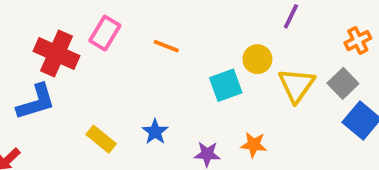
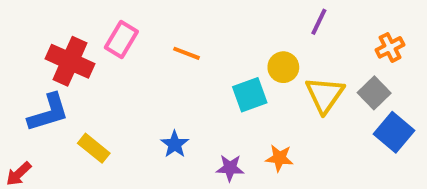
yellow rectangle: (101, 139) -> (94, 148), moved

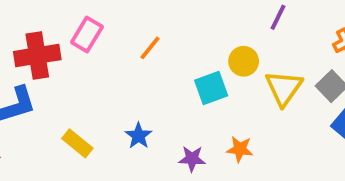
orange line: (187, 53) -> (150, 48), turned -72
red cross: (70, 61) -> (37, 56), turned -33
yellow rectangle: (94, 148) -> (77, 143), moved

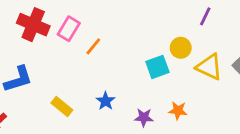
orange line: (150, 48) -> (93, 46), moved
red cross: (37, 56) -> (33, 25), moved, turned 32
yellow triangle: (284, 88) -> (209, 67), turned -40

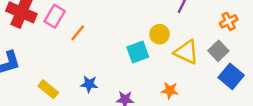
blue star: (106, 101) -> (89, 84), turned -30
orange star: (178, 111) -> (170, 90), moved

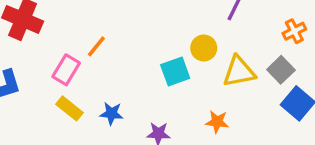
pink rectangle: (55, 16) -> (66, 70), moved
yellow triangle: (186, 52) -> (239, 71), turned -36
yellow rectangle: (48, 89) -> (69, 108), moved

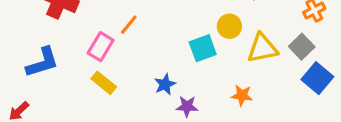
blue star: (111, 113) -> (165, 84), moved, turned -30

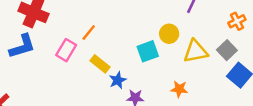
blue L-shape: (42, 62) -> (22, 46), moved
yellow rectangle: (104, 83) -> (100, 64), moved

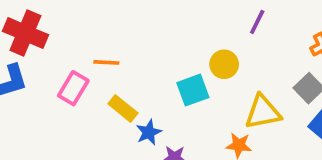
orange line: (89, 32) -> (106, 62), turned 54
yellow triangle: (196, 51) -> (263, 112), moved

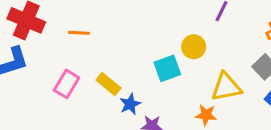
orange line: (106, 62) -> (79, 33), moved
pink rectangle: (73, 88) -> (67, 84), moved

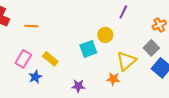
yellow triangle: (226, 87) -> (126, 61), turned -30
blue star: (130, 104) -> (35, 77), moved

